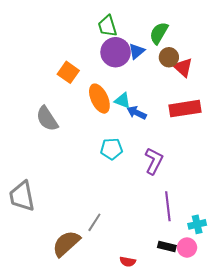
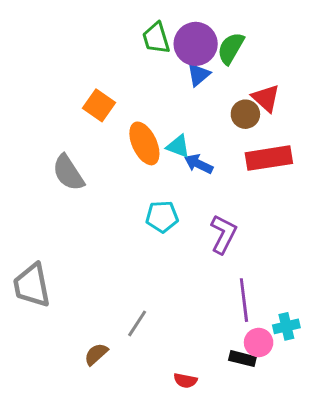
purple circle: (116, 52) -> (196, 44), moved
brown circle: (169, 57) -> (245, 114), moved
brown semicircle: (66, 243) -> (96, 354), size x0.6
pink circle: (187, 248) -> (259, 342), moved

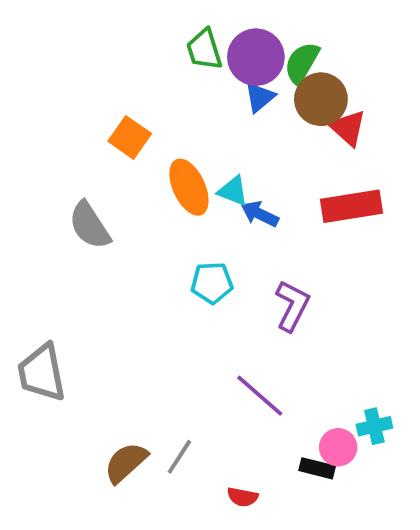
brown circle: (245, 114) -> (321, 99), moved, size x1.4
purple line: (244, 300) -> (260, 396), moved, turned -42
gray line: (137, 323) -> (179, 457), moved
brown semicircle: (96, 354) -> (126, 463), size x1.4

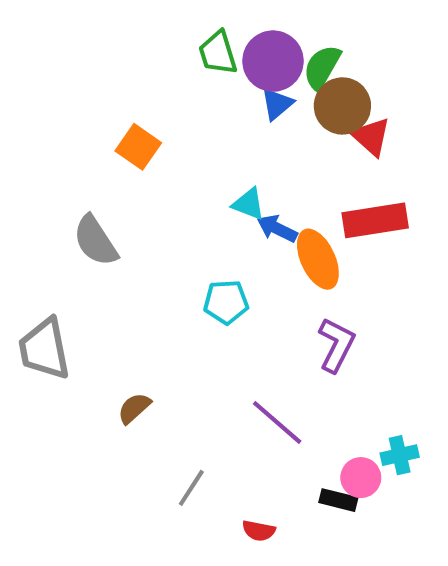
orange ellipse: (189, 187) -> (318, 259), moved
purple L-shape: (292, 306) -> (336, 345), moved
gray trapezoid: (42, 373) -> (44, 349), moved
brown semicircle: (126, 463) -> (134, 408), moved, size x0.7

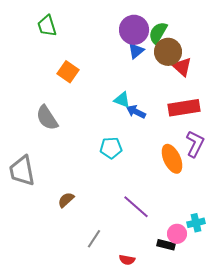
green trapezoid: (218, 53) -> (47, 26), moved
orange ellipse: (318, 259) -> (172, 159), moved
purple L-shape: (336, 345) -> (195, 144), moved

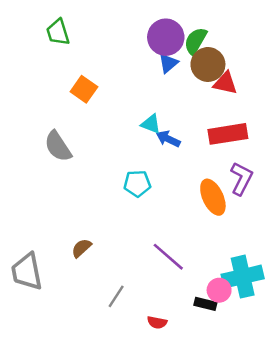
red triangle: (182, 67) -> (225, 83), turned -30
gray trapezoid: (22, 171) -> (27, 272), moved
cyan cross: (196, 223) -> (243, 277), size x1.8

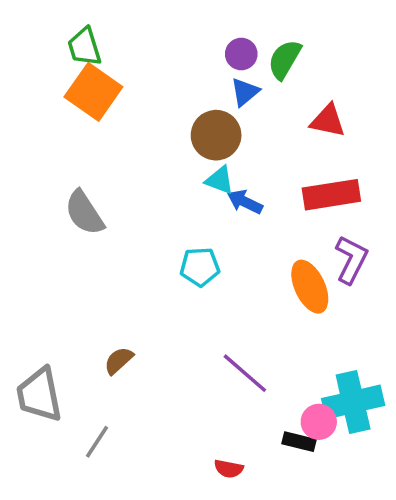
purple circle: (166, 37) -> (241, 54), size x0.6
brown circle: (208, 64) -> (216, 135), moved
orange square: (84, 89) -> (93, 92), moved, size x1.4
gray line: (116, 296) -> (97, 442), moved

